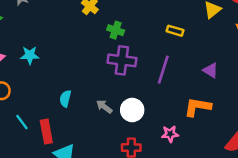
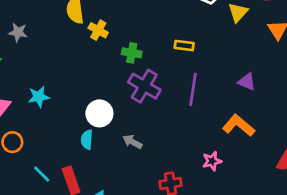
yellow rectangle: (175, 31) -> (184, 46), moved
purple cross: (122, 60) -> (144, 86), turned 32
orange L-shape: (198, 107) -> (239, 125), turned 40
white circle: (132, 110) -> (99, 113), moved

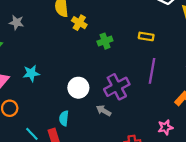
green cross: (132, 53) -> (105, 41), turned -32
purple cross: (144, 86) -> (117, 87), moved, turned 30
cyan semicircle: (87, 140) -> (64, 118), moved

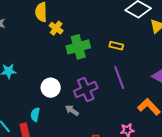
green cross: (105, 41) -> (78, 47), size x1.6
purple line: (152, 71) -> (119, 78), turned -35

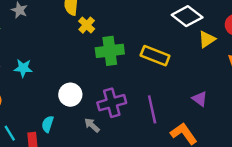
yellow rectangle: (116, 46) -> (155, 56), size x1.6
purple line: (119, 78) -> (152, 109), moved

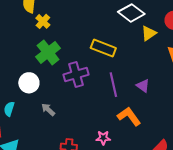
green cross: (110, 51) -> (48, 52), moved, turned -30
purple cross: (112, 103) -> (76, 75), moved
purple line: (152, 109) -> (113, 85), moved

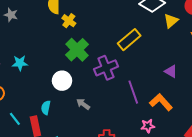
yellow rectangle: (103, 48) -> (129, 40), turned -55
purple line: (113, 85) -> (133, 92), moved
pink star: (103, 138) -> (148, 126), moved

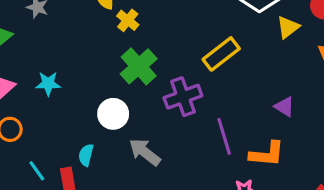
orange L-shape: (161, 102) -> (267, 154), turned 135
gray arrow: (83, 104) -> (145, 152), size x1.5

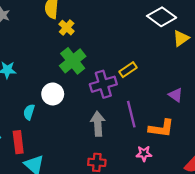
yellow rectangle: (221, 54) -> (128, 70), moved, size x0.7
gray arrow: (145, 152) -> (98, 124), moved, turned 45
cyan semicircle: (86, 155) -> (29, 112), moved

